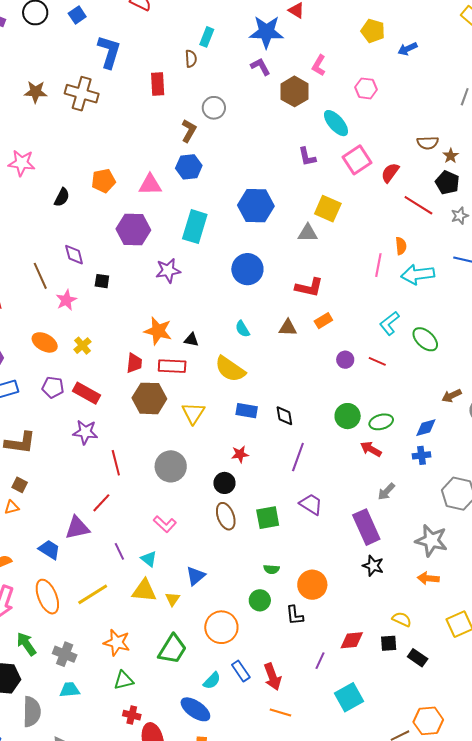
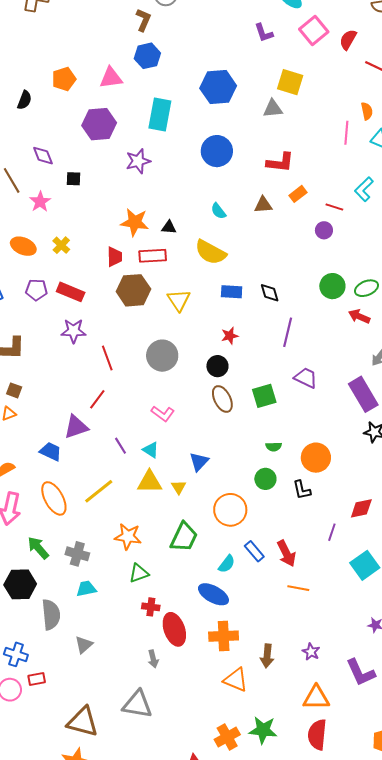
red line: (377, 361) -> (334, 207), moved

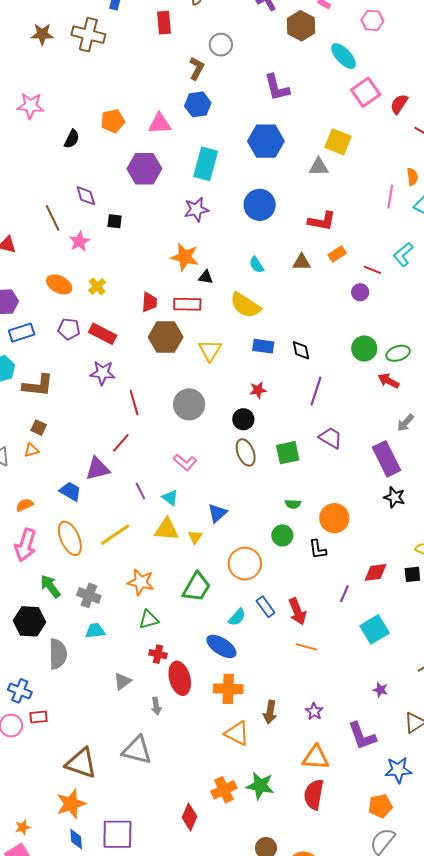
purple L-shape: (264, 33) -> (277, 88), moved, size x1.4
purple star: (138, 161) -> (196, 210), moved
orange star: (135, 222) -> (185, 257), moved
gray triangle: (84, 645) -> (122, 681), moved

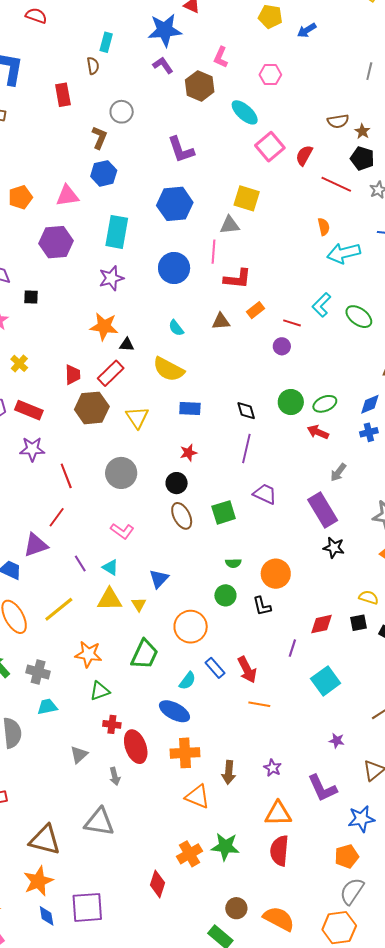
pink line: (390, 197) -> (213, 252), moved
red rectangle: (187, 304) -> (111, 373), turned -40
black diamond: (301, 350) -> (246, 411), moved

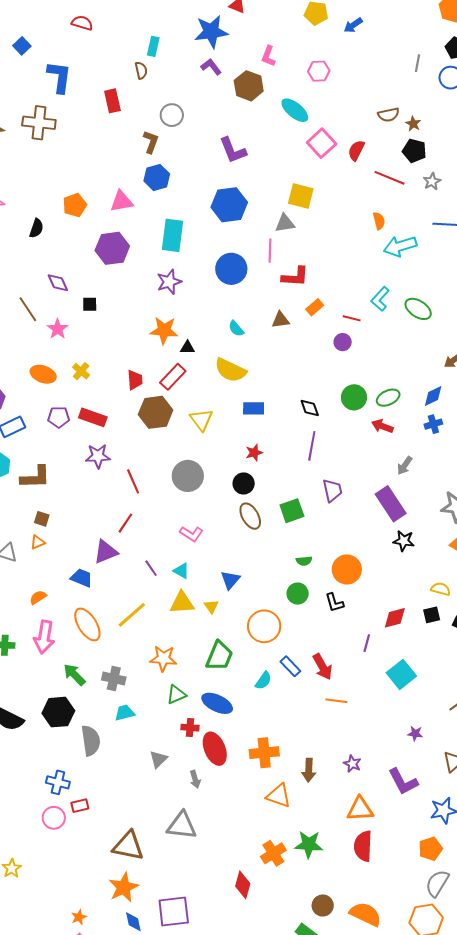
purple trapezoid: (265, 494) -> (332, 490), turned 55
blue ellipse: (174, 711) -> (217, 703), moved

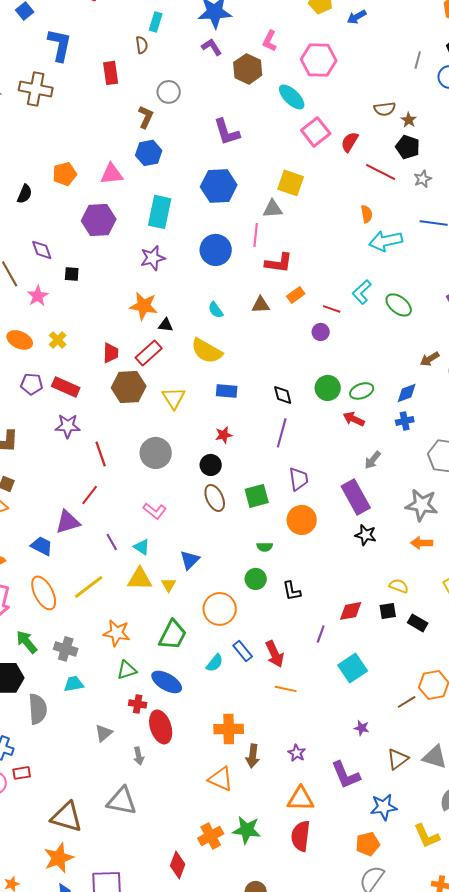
pink hexagon: (319, 71) -> (319, 60), size x1.6
orange circle: (347, 569) -> (302, 520), moved
orange cross: (264, 753) -> (229, 729), moved

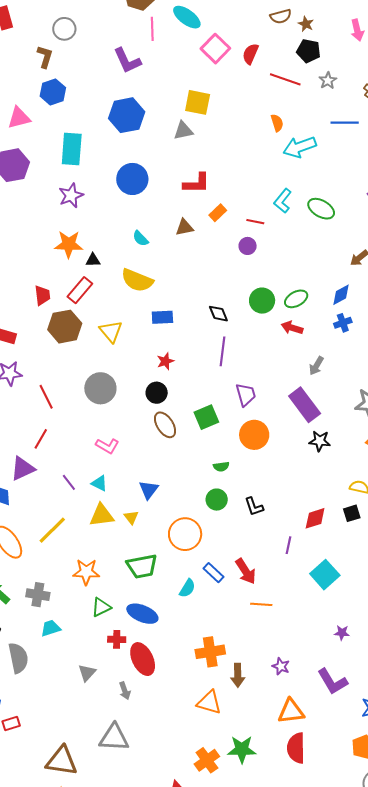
pink line: (256, 235) -> (152, 29), moved
green trapezoid: (173, 635) -> (142, 566), turned 60

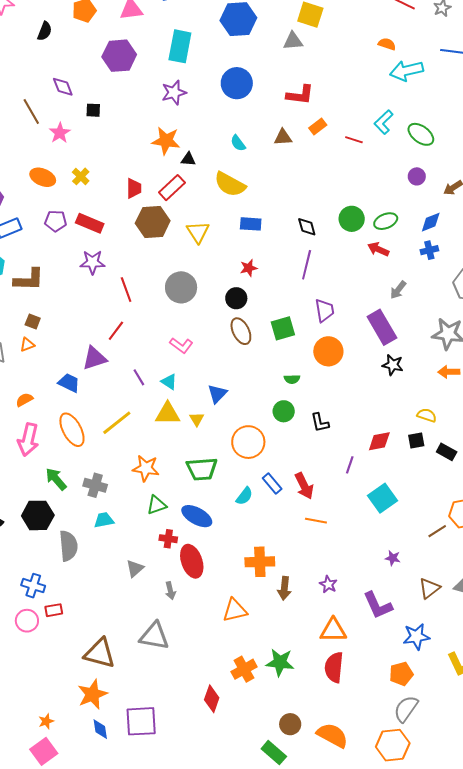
orange semicircle: (277, 123) -> (387, 44), turned -60
purple circle: (248, 246) -> (417, 176), moved
orange triangle: (209, 702) -> (235, 610), moved, turned -36

